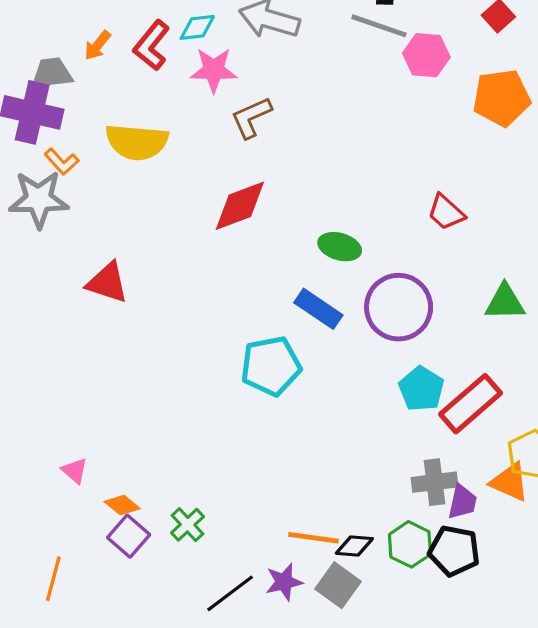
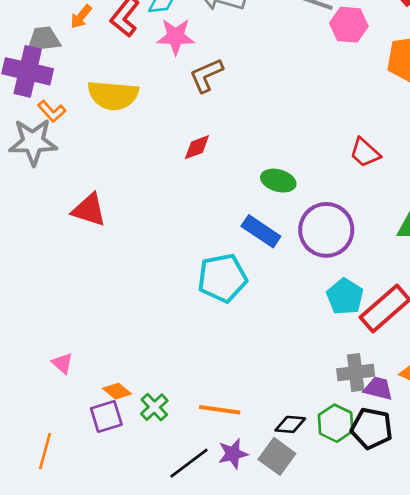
red diamond: (240, 206) -> (197, 147), size x0.6
purple trapezoid: (462, 502) -> (378, 388), turned -88
orange diamond: (122, 505) -> (117, 391), moved
purple square: (129, 536) -> (106, 416), turned 32
orange line: (313, 538) -> (220, 410), moved

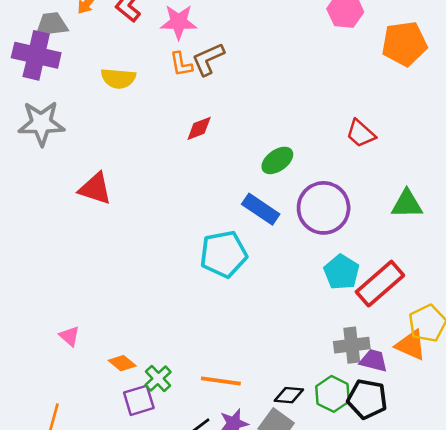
yellow semicircle: (113, 95) -> (118, 78), size x0.7
orange L-shape: (52, 111) -> (181, 64), moved, turned 32
green ellipse: (278, 181) -> (277, 160), turned -52
purple square: (106, 416) -> (139, 400), moved

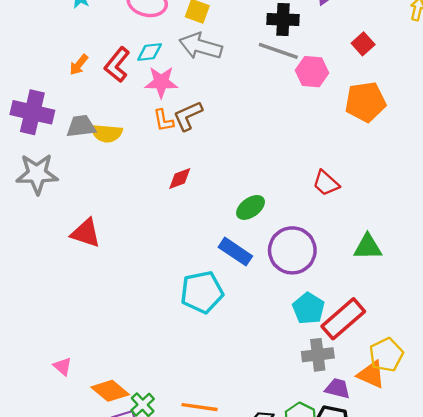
gray trapezoid: (52, 24) -> (81, 126), moved
gray cross: (352, 345) -> (318, 355), moved
orange diamond: (122, 363) -> (110, 391), size x1.5

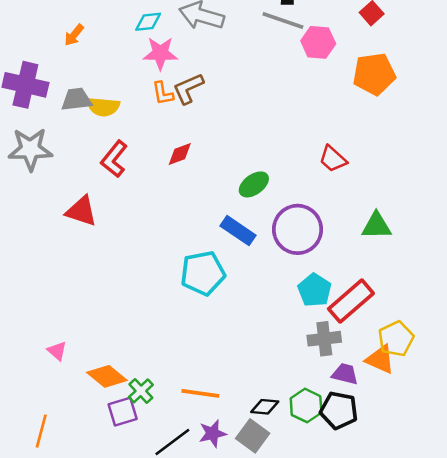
red L-shape: (117, 65) -> (114, 159), moved

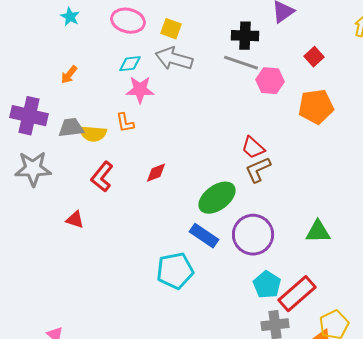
brown L-shape: (188, 88) -> (258, 170), moved
orange L-shape: (163, 93) -> (125, 123), moved
red trapezoid: (333, 159) -> (253, 148), moved
green ellipse: (254, 184) -> (217, 198), size x1.5
red triangle: (81, 211) -> (75, 220), size x0.7

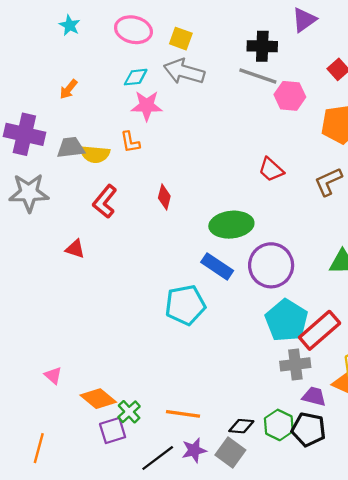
brown L-shape: (258, 170) -> (328, 182), moved
red diamond: (156, 173) -> (164, 197), turned -55
green ellipse: (217, 198) -> (231, 225), turned 30
cyan pentagon: (267, 285) -> (287, 320), size x1.4

